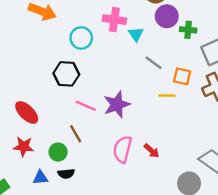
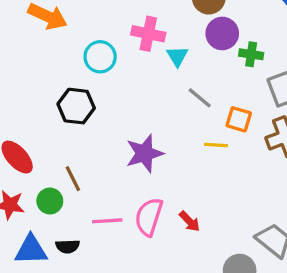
pink line: (86, 106) -> (107, 221), moved, turned -30
brown line: (76, 134) -> (73, 179), moved
green circle: (58, 152) -> (50, 201), moved
blue triangle: (40, 178) -> (31, 250), size x1.5

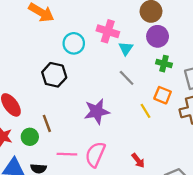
green cross: (251, 54) -> (164, 64), moved
gray line: (200, 98) -> (127, 78), moved
yellow line: (216, 145) -> (145, 111), turned 49
red arrow: (190, 221) -> (138, 161), moved

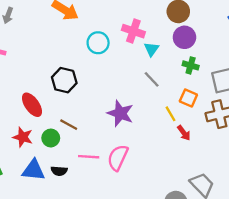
black hexagon: (54, 75) -> (64, 80), moved
purple star: (97, 111) -> (120, 113), turned 30
brown line: (47, 123) -> (69, 125), turned -42
red arrow: (138, 161) -> (184, 133), moved

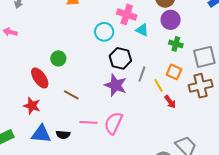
cyan circle: (98, 43) -> (104, 32), moved
cyan triangle: (151, 49) -> (142, 30), turned -40
gray line: (152, 79) -> (142, 74), moved, turned 63
black hexagon: (64, 80) -> (120, 58), moved
green circle: (51, 138) -> (58, 58), moved

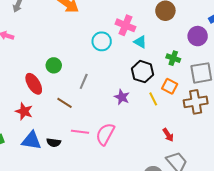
purple circle: (171, 20) -> (198, 36), moved
black hexagon: (120, 58) -> (143, 72), moved
gray line: (142, 74) -> (84, 81), moved
purple star: (116, 85) -> (122, 97), moved, size x0.7
red arrow: (170, 102) -> (168, 135), moved

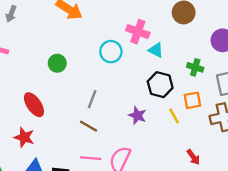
green circle: (54, 65) -> (57, 63), moved
orange square: (170, 86) -> (192, 100), turned -35
brown line: (64, 103) -> (88, 126), moved

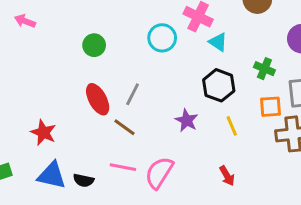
orange square: (192, 100) -> (270, 107), moved
red ellipse: (34, 105) -> (98, 99), moved
red arrow: (193, 157) -> (227, 176), moved

